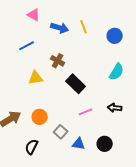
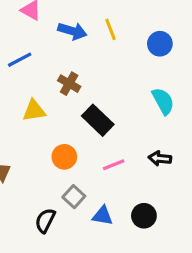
cyan semicircle: (117, 72) -> (163, 101), turned -60
orange circle: (40, 117) -> (64, 157), moved
black semicircle: (32, 147) -> (45, 221), moved

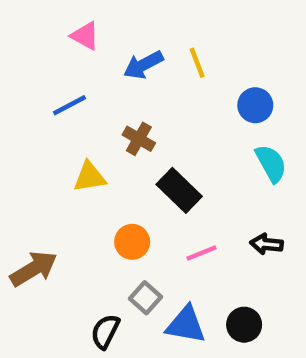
blue arrow: (72, 31) -> (143, 65), turned 136
blue circle: (160, 44) -> (255, 105), moved
blue triangle: (103, 216) -> (186, 325), size x1.4

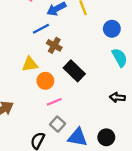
blue line: (69, 105) -> (41, 29), moved
orange circle: (132, 242) -> (45, 81), moved
pink line: (202, 253) -> (54, 102), moved

